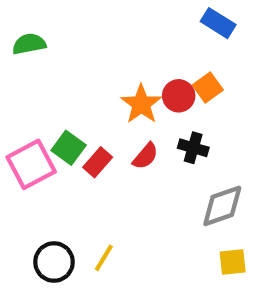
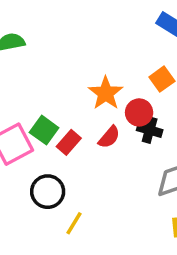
red circle: (179, 96) -> (139, 112), moved
black circle: (54, 262) -> (48, 192), moved

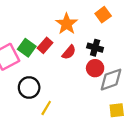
red circle: (139, 112) -> (95, 68), moved
red rectangle: (69, 142) -> (45, 45), moved

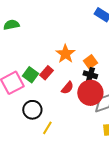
orange square: (103, 15) -> (90, 62), moved
red semicircle: (69, 52) -> (67, 88), moved
red circle: (95, 68) -> (90, 93), size x1.6

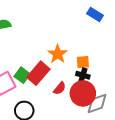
orange square: (90, 62) -> (83, 62), turned 32
red rectangle: (46, 73) -> (38, 73), size x1.6

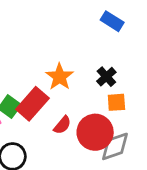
orange square: (83, 62) -> (116, 102), moved
black cross: (83, 75) -> (106, 77), moved, turned 32

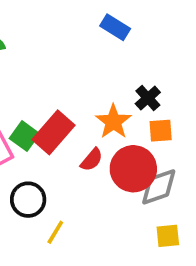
blue rectangle: (112, 21) -> (115, 27), moved
orange star: (59, 77) -> (113, 122), moved

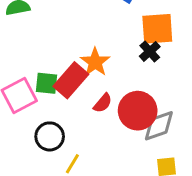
orange star: (113, 122) -> (95, 62), moved
orange square: (161, 131) -> (157, 29), moved, size x1.6
green square: (24, 136) -> (47, 83), turned -30

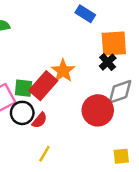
red semicircle: (103, 103) -> (40, 120), moved
gray diamond: (159, 126) -> (120, 92), moved
black circle: (50, 136) -> (22, 113), moved

